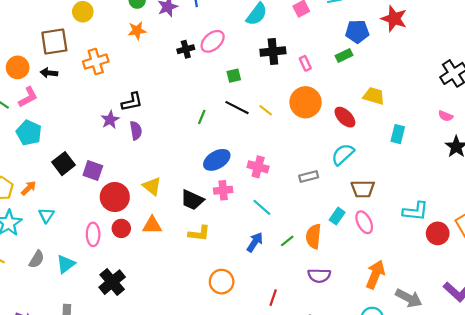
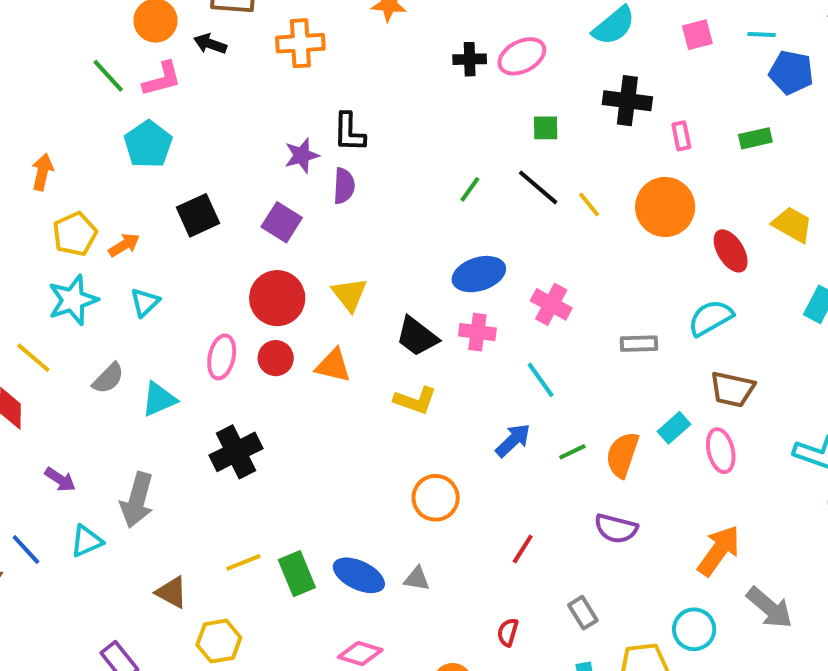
blue pentagon: (357, 32) -> (791, 72), moved
black L-shape: (132, 102) -> (349, 132), turned 90
purple square: (93, 170) -> (282, 222), moved

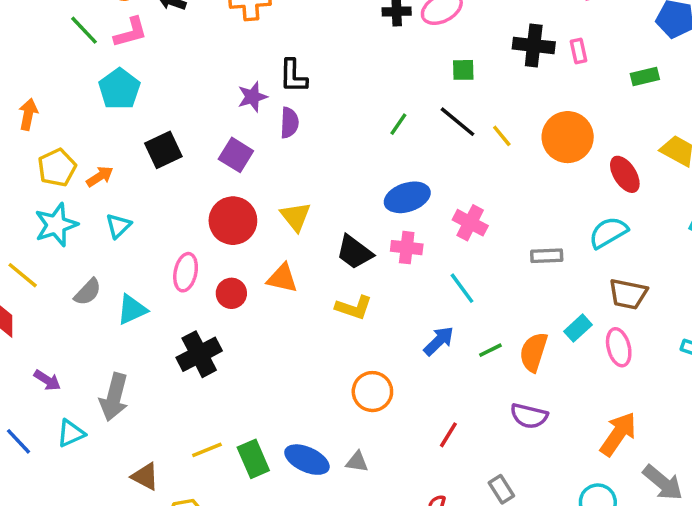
pink rectangle: (681, 136) -> (578, 51), moved
red circle: (276, 358) -> (231, 293), moved

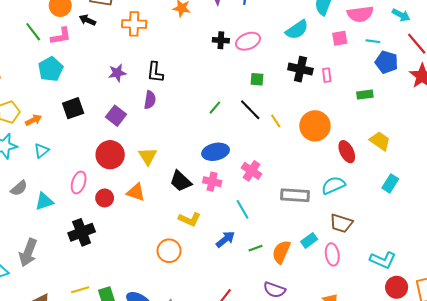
purple star: (252, 97) -> (117, 73), moved
gray rectangle: (547, 256) -> (295, 195), size x1.5
yellow L-shape: (354, 308) -> (190, 219), moved
orange circle: (372, 392) -> (169, 251), moved

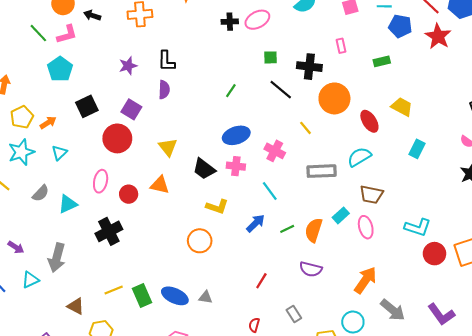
black cross: (300, 69) -> (309, 67), moved
black line: (250, 110) -> (281, 90), moved
yellow line: (276, 121) -> (306, 128), moved
red circle: (110, 155) -> (117, 138), moved

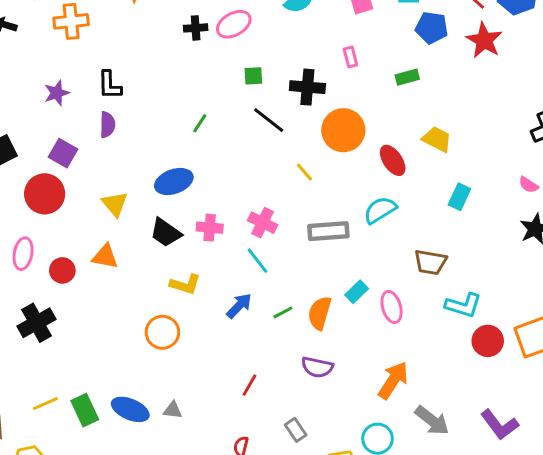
blue ellipse: (236, 135) -> (174, 181), moved
pink cross: (275, 151) -> (263, 223), moved
brown trapezoid: (371, 195) -> (430, 262), moved

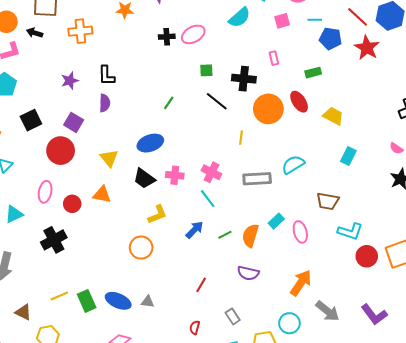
red ellipse: (393, 160) -> (299, 102), moved
yellow line: (304, 172) -> (241, 138), turned 48
yellow L-shape: (185, 284) -> (157, 214), turned -40

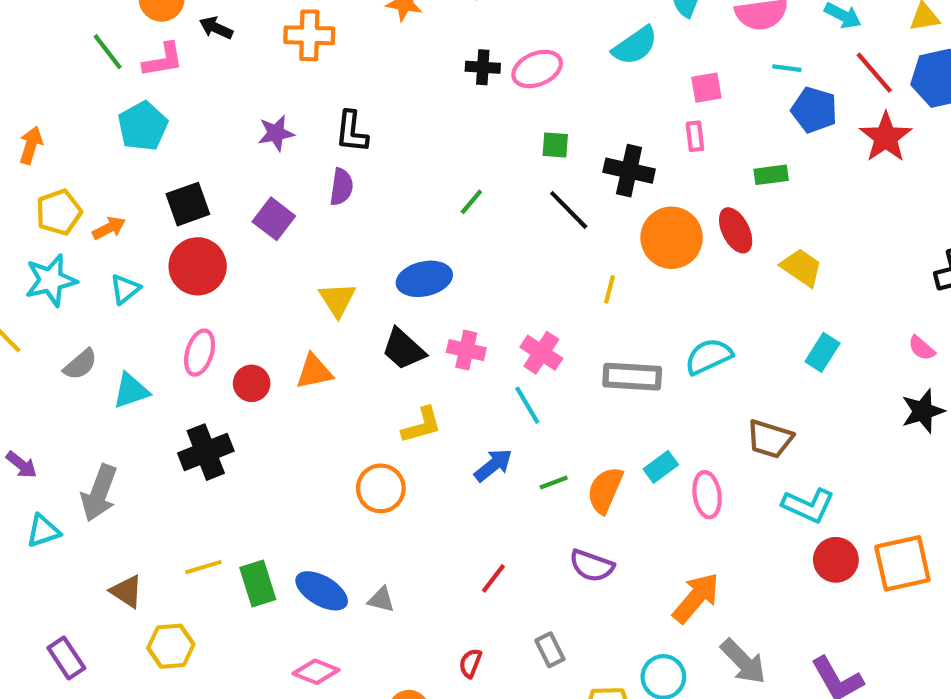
pink square: (282, 21) -> (706, 88), moved
red circle: (61, 151) -> (198, 266), moved
orange triangle: (102, 195) -> (314, 372), turned -30

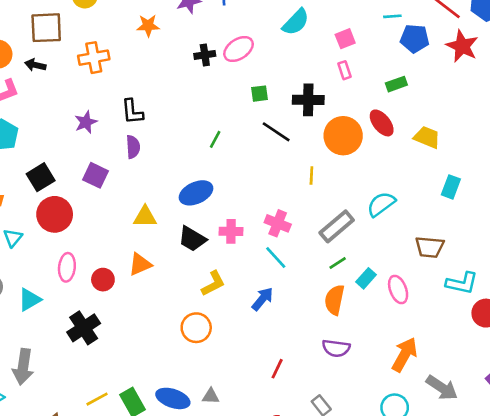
yellow triangle: (337, 300) -> (145, 217), turned -45
gray rectangle: (632, 377) -> (337, 226), turned -32
green line: (554, 482) -> (338, 263), moved

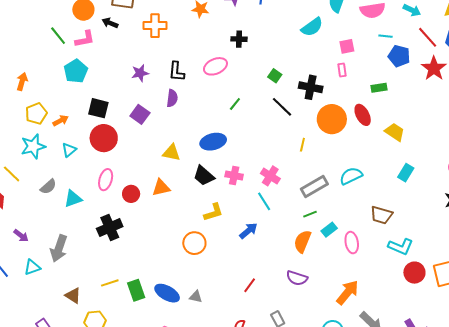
pink ellipse: (238, 49) -> (215, 66), moved
green square: (259, 94) -> (275, 76), turned 32
black square: (41, 177) -> (98, 108), turned 35

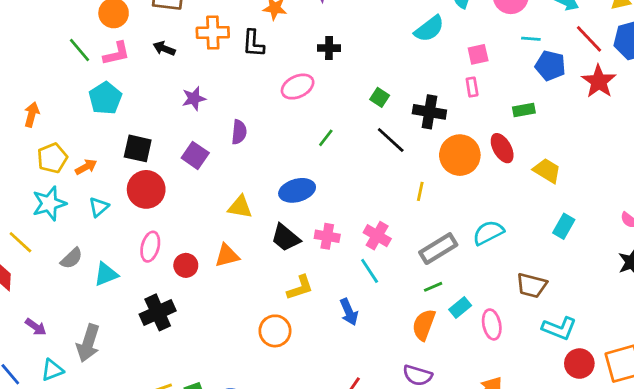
black arrow: (110, 23) -> (164, 49), moved
black L-shape: (177, 72) -> (253, 43), moved
blue arrow: (248, 231) -> (349, 312), turned 108

